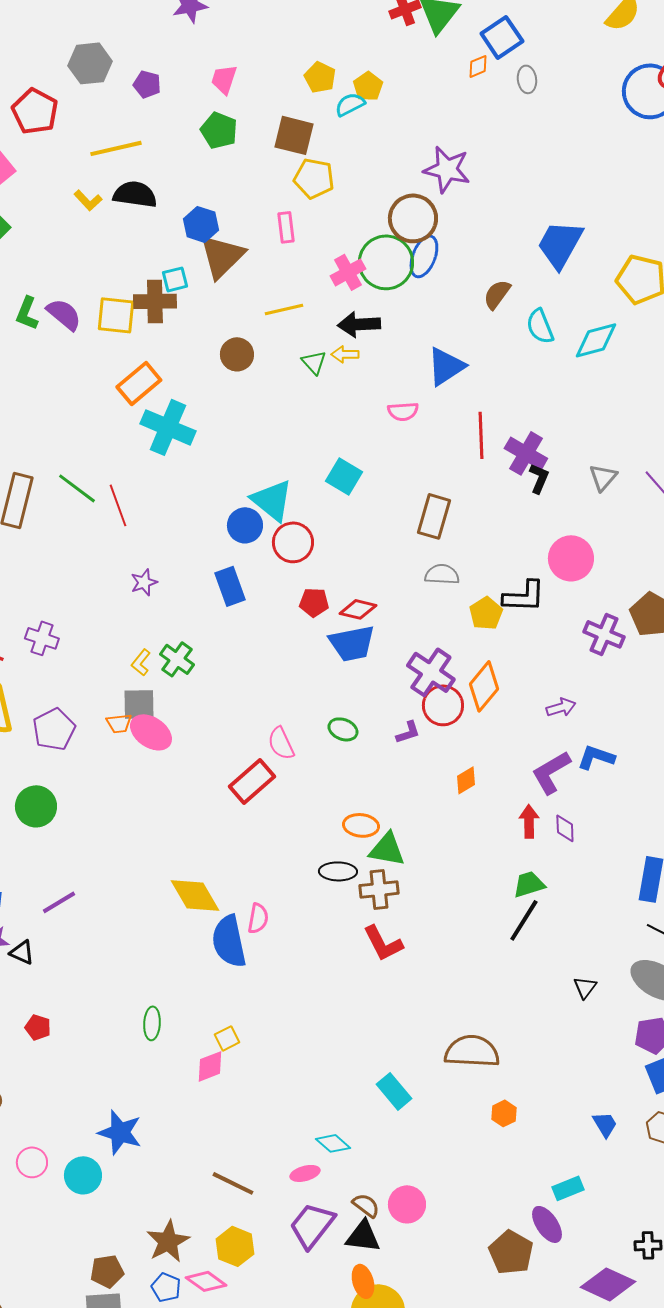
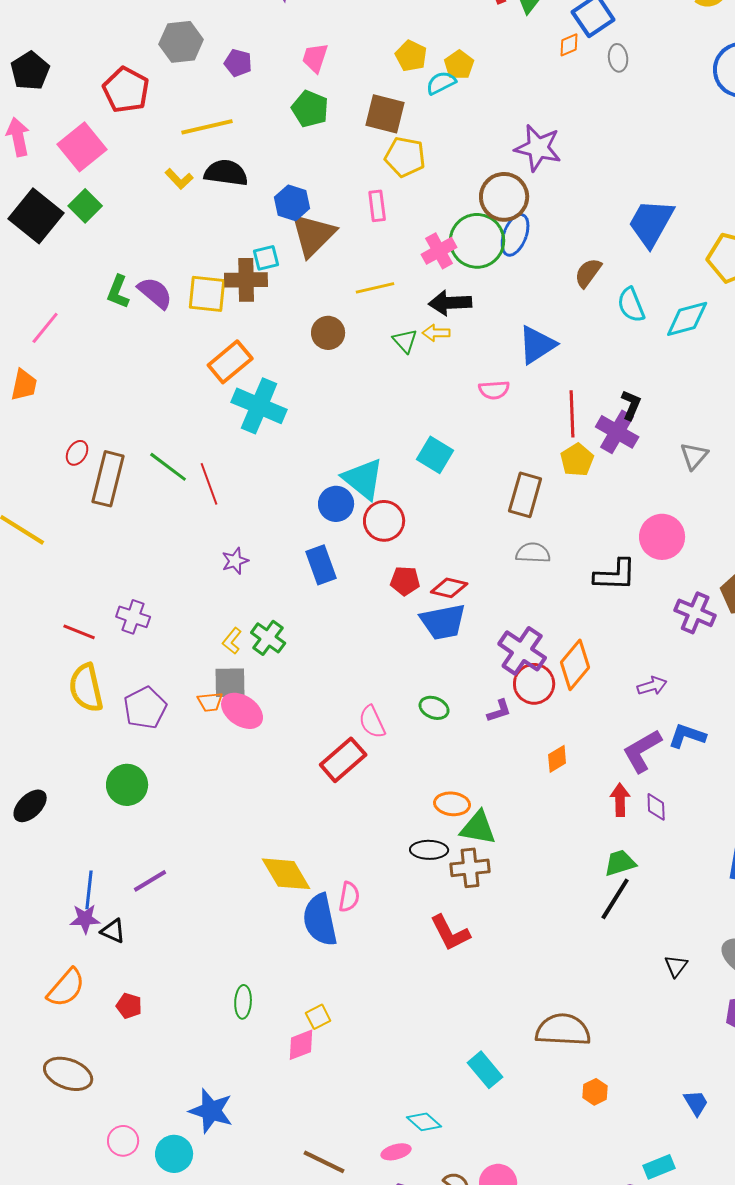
black L-shape: (539, 478) -> (631, 405), moved
yellow pentagon: (486, 613) -> (577, 460), moved
red L-shape: (383, 943) -> (450, 933), moved

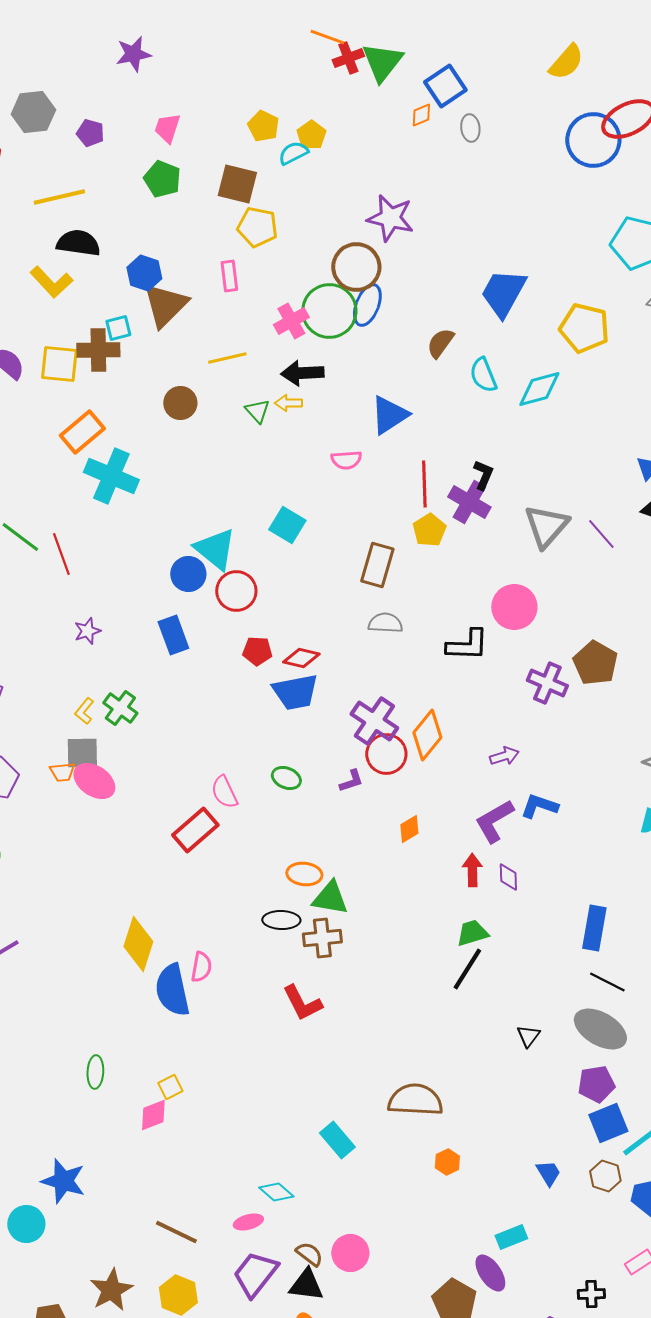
yellow L-shape: (179, 179) -> (51, 282), moved, size x1.5
gray triangle: (694, 456) -> (546, 526), size x1.6
yellow diamond: (286, 874) -> (138, 944), turned 48

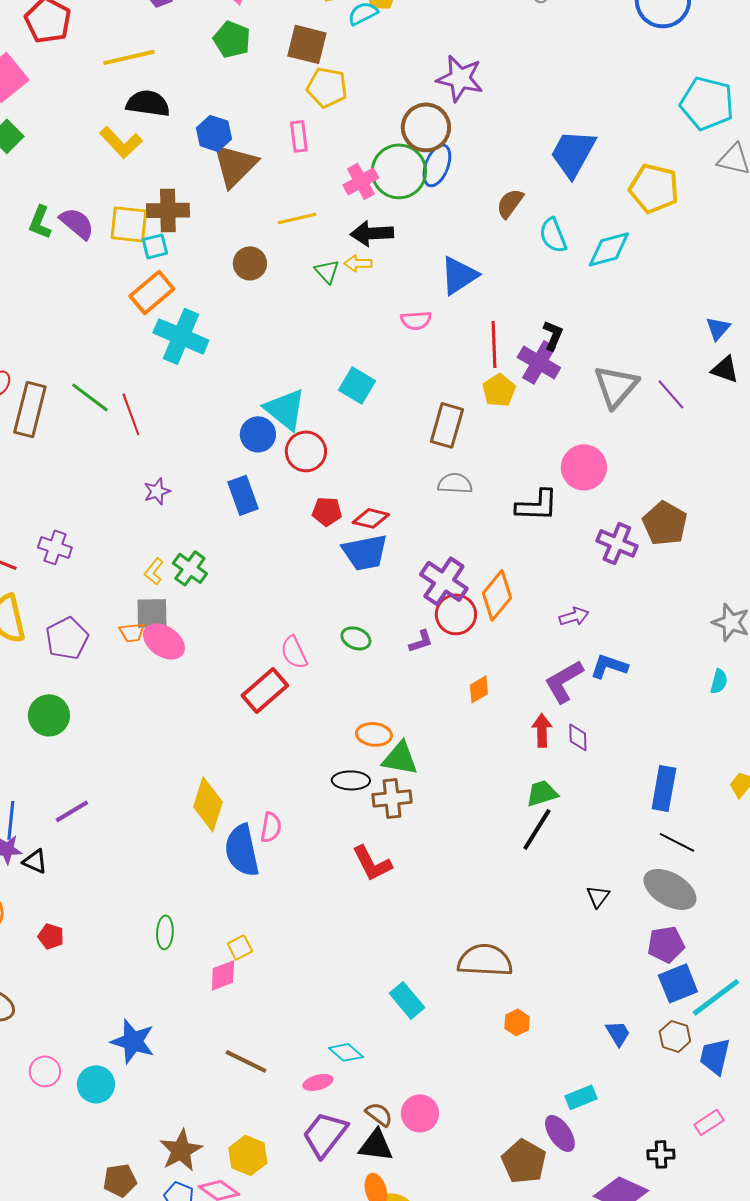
cyan square: (118, 328) -> (155, 246), moved
brown line: (176, 1232) -> (246, 1061), moved

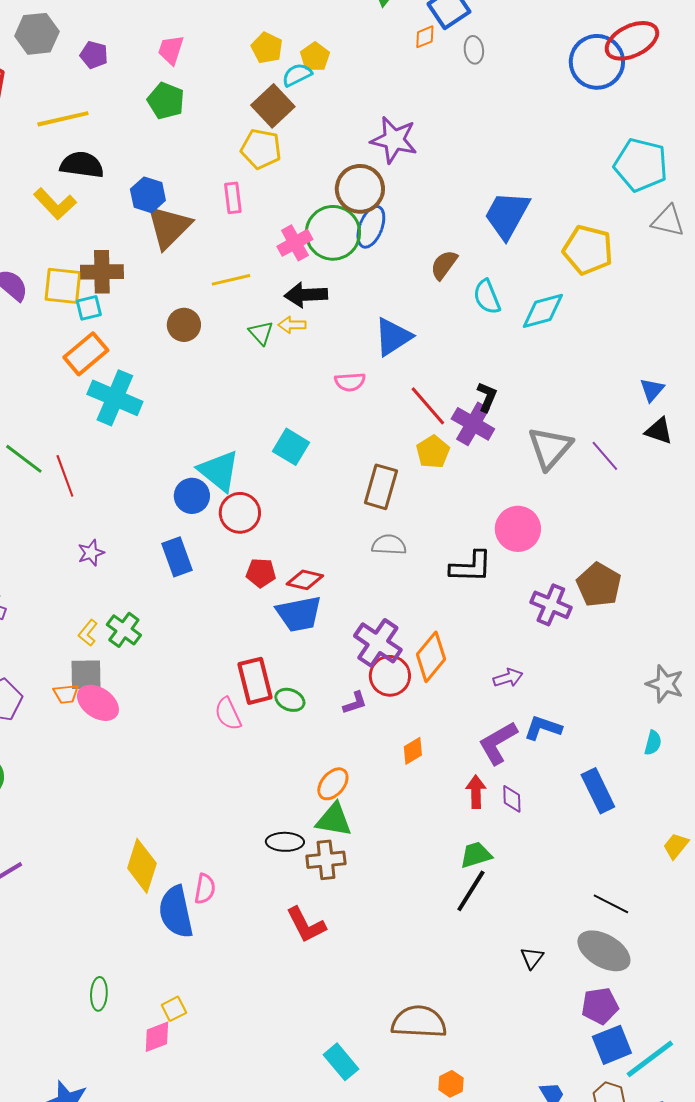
brown square: (307, 44) -> (273, 106), moved, turned 33
red line: (494, 344) -> (428, 406), turned -39
red rectangle: (265, 690) -> (255, 681), moved, turned -63
orange ellipse: (374, 734) -> (333, 784), moved, turned -56
blue rectangle: (664, 788) -> (598, 791), moved, turned -36

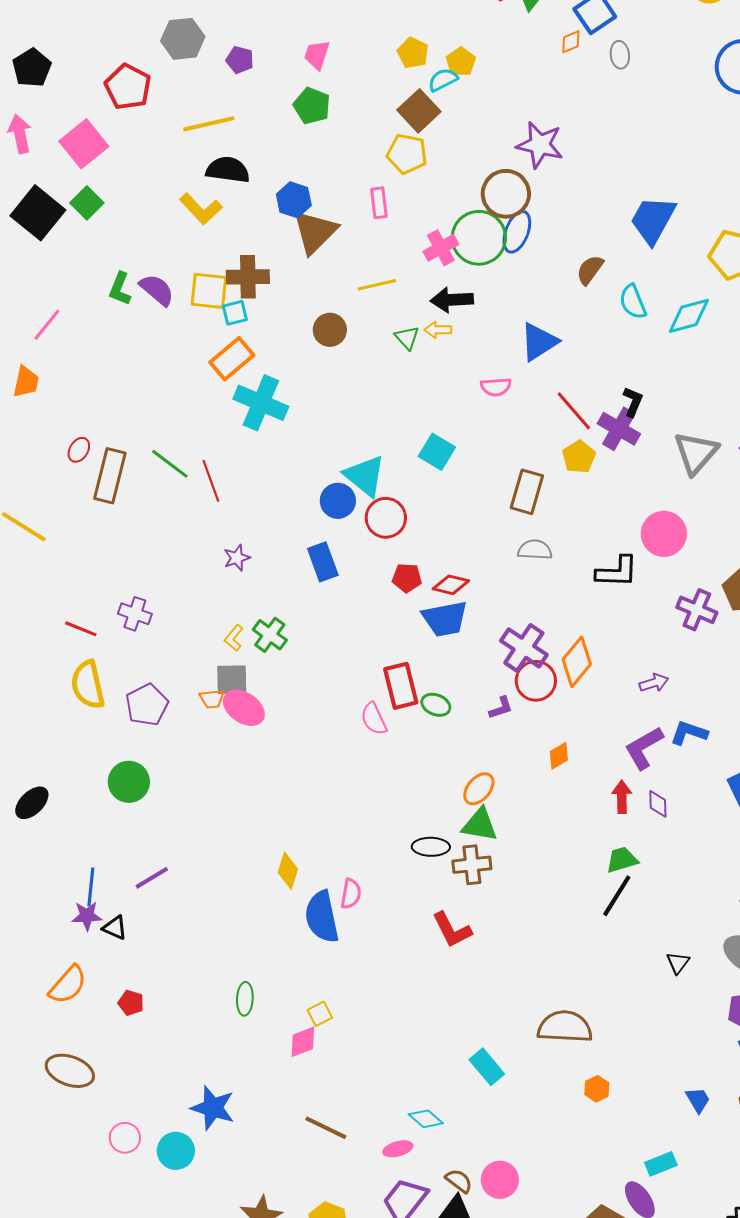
yellow diamond: (142, 866) -> (288, 871), size x0.7

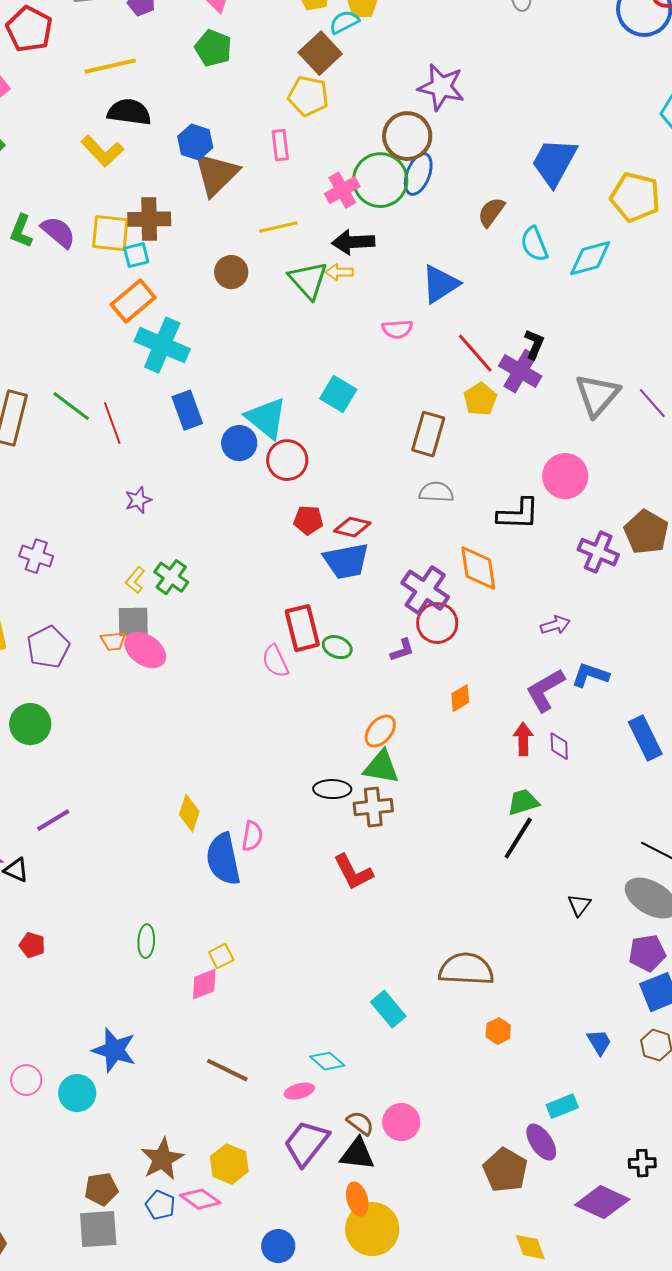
green triangle: (407, 338) -> (308, 280), size x1.6
blue rectangle: (323, 562) -> (187, 410), moved
orange diamond: (577, 662) -> (478, 568), moved, turned -48

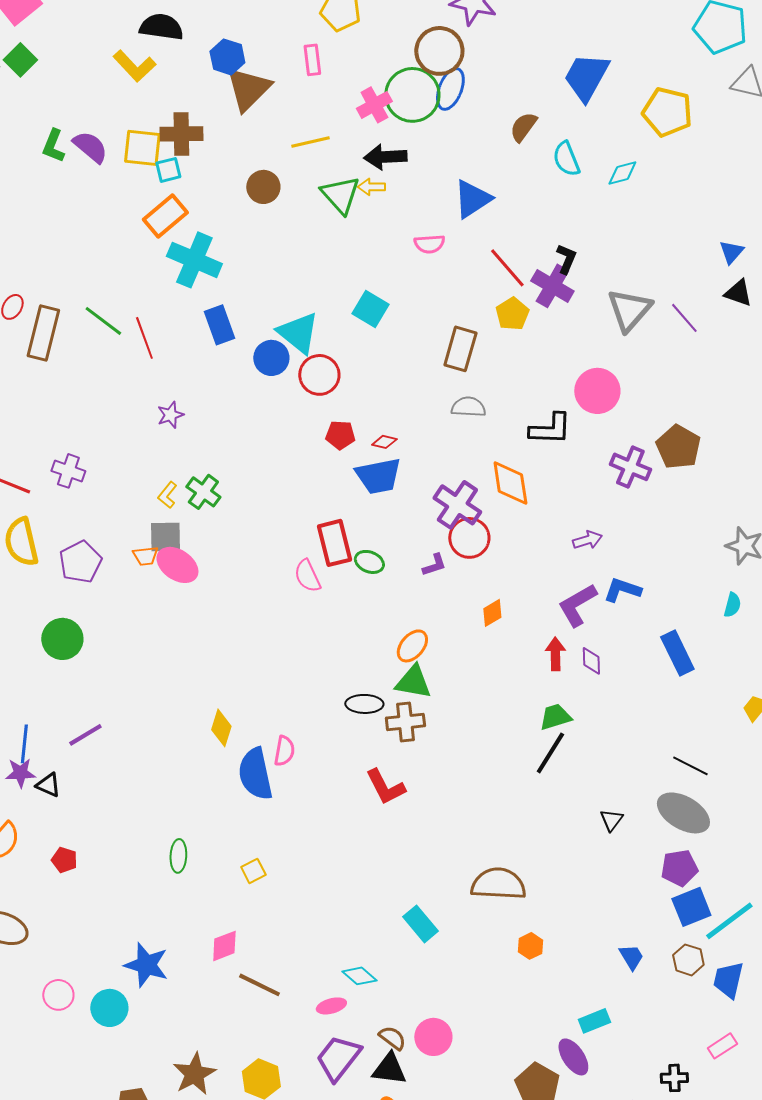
cyan diamond: (590, 258) -> (622, 173), size x0.7
red diamond: (352, 527) -> (384, 442), size x0.7
pink diamond: (204, 984) -> (224, 946), moved

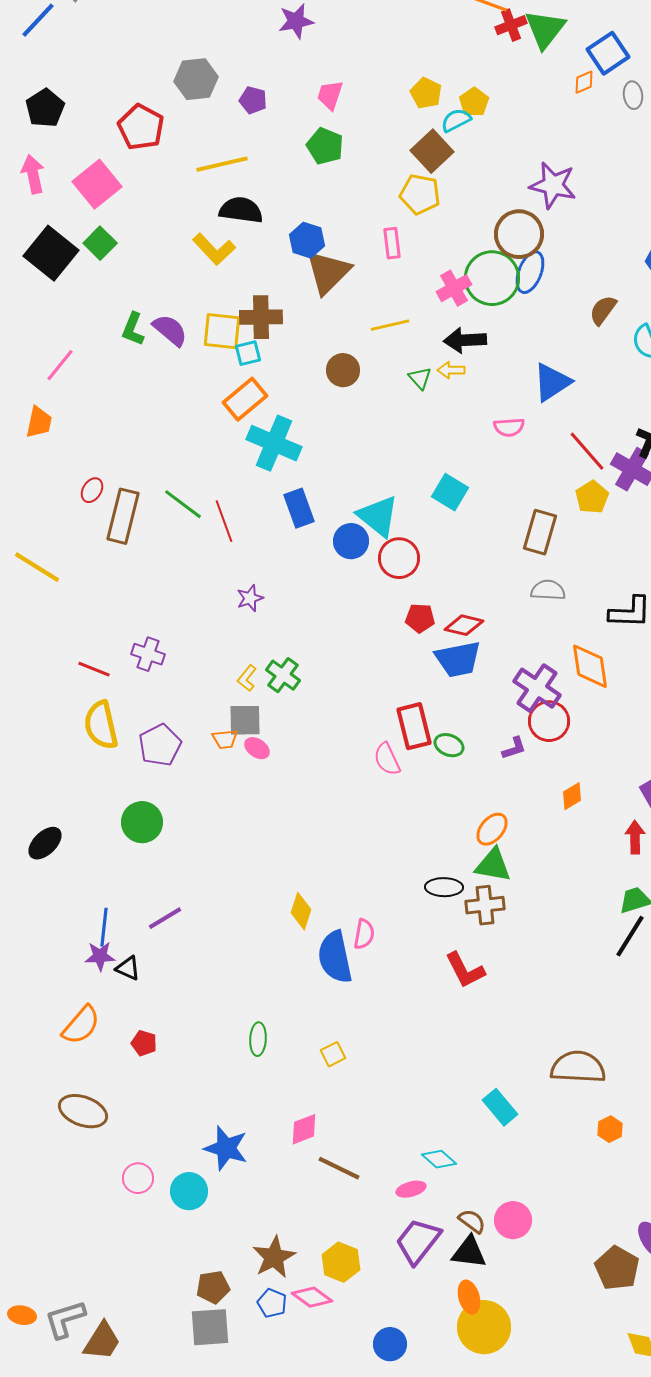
green triangle: (340, 195) -> (420, 378), size x0.6
red diamond: (384, 442) -> (464, 625), size x1.5
pink ellipse: (177, 565) -> (257, 748), size x0.6

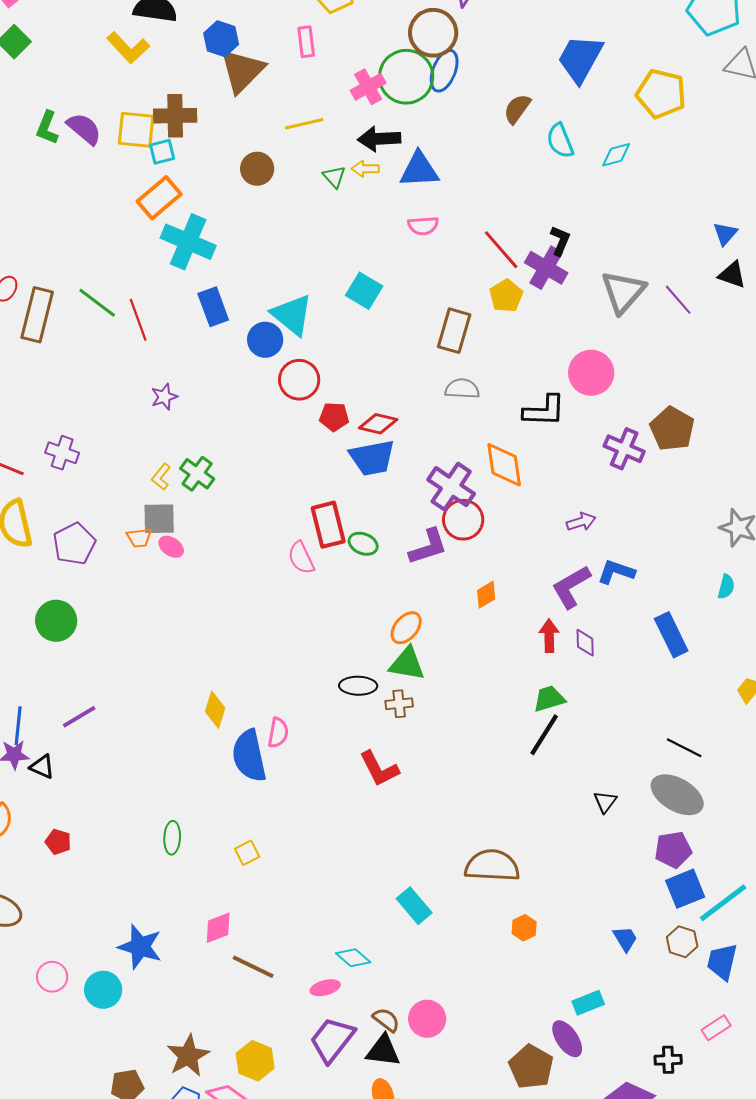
blue triangle: (552, 382) -> (419, 170), moved, turned 30
red circle: (399, 558) -> (299, 380), moved
purple L-shape: (514, 748) -> (428, 547), size x1.6
brown cross: (485, 905) -> (399, 704), size x0.7

